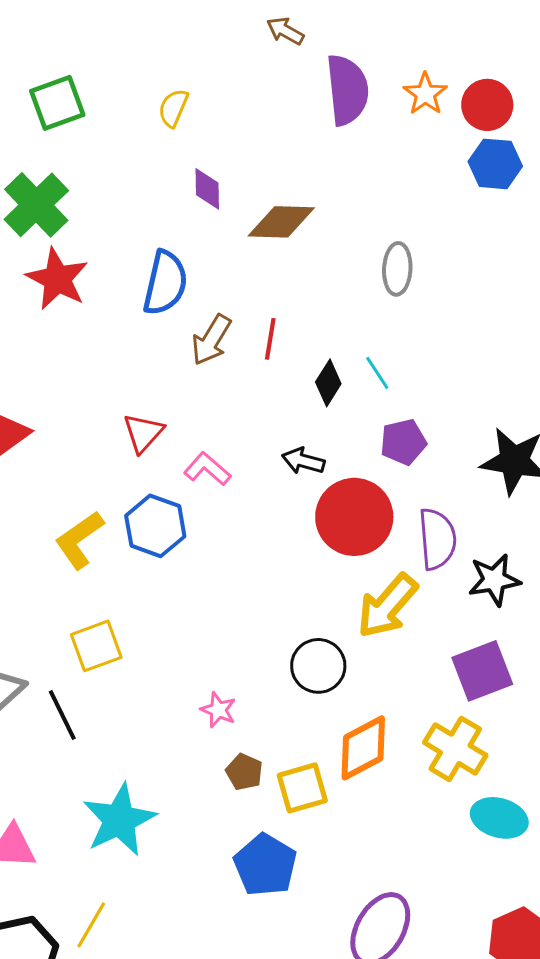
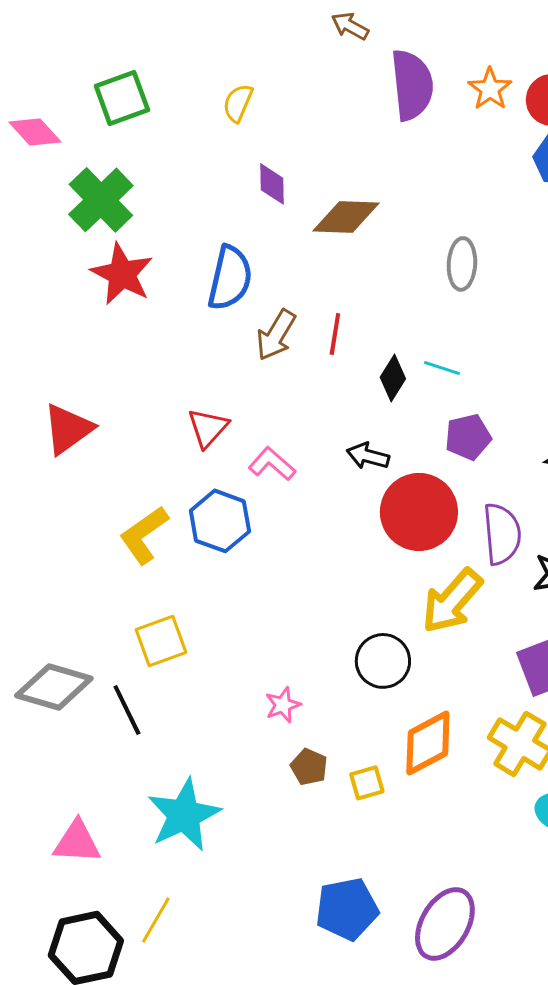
cyan line: (377, 373) -> (442, 368), turned -39
pink star: (218, 710) -> (283, 705), turned 30
yellow square: (302, 788) -> (367, 783), size x0.7
blue pentagon: (265, 865) -> (347, 909), moved, turned 30

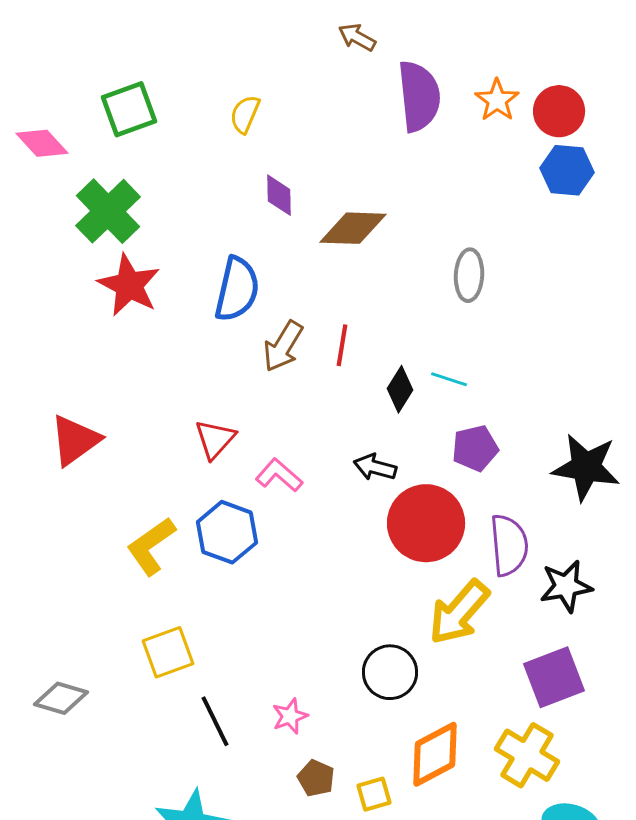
gray diamond: (54, 687) -> (61, 698), size x0.7
black line: (127, 710) -> (215, 721), moved

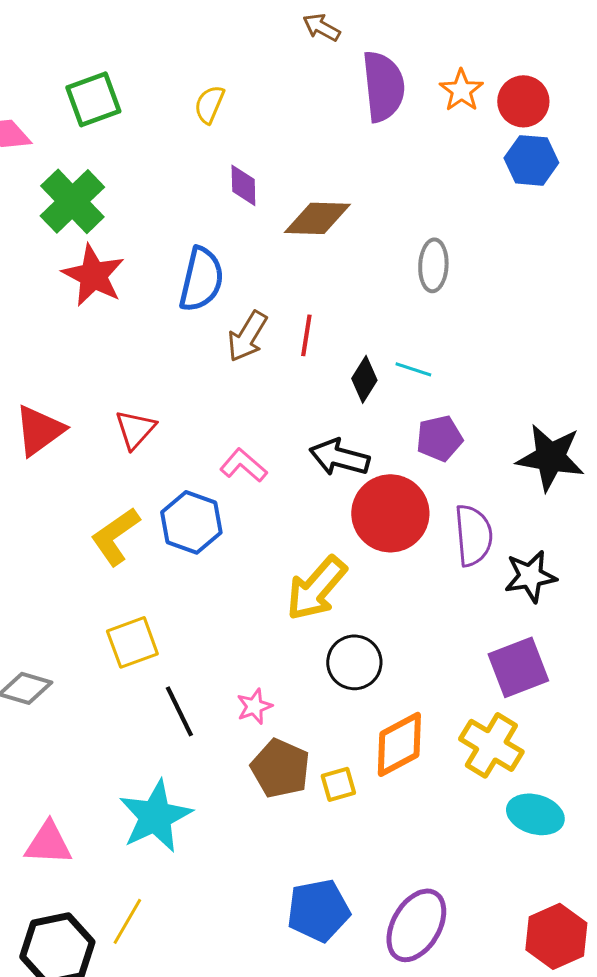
red triangle: (215, 439) -> (135, 429), moved
black arrow: (375, 467) -> (339, 457), size x1.4
yellow arrow: (459, 612) -> (316, 588), moved
brown pentagon: (316, 778) -> (280, 768), size x1.6

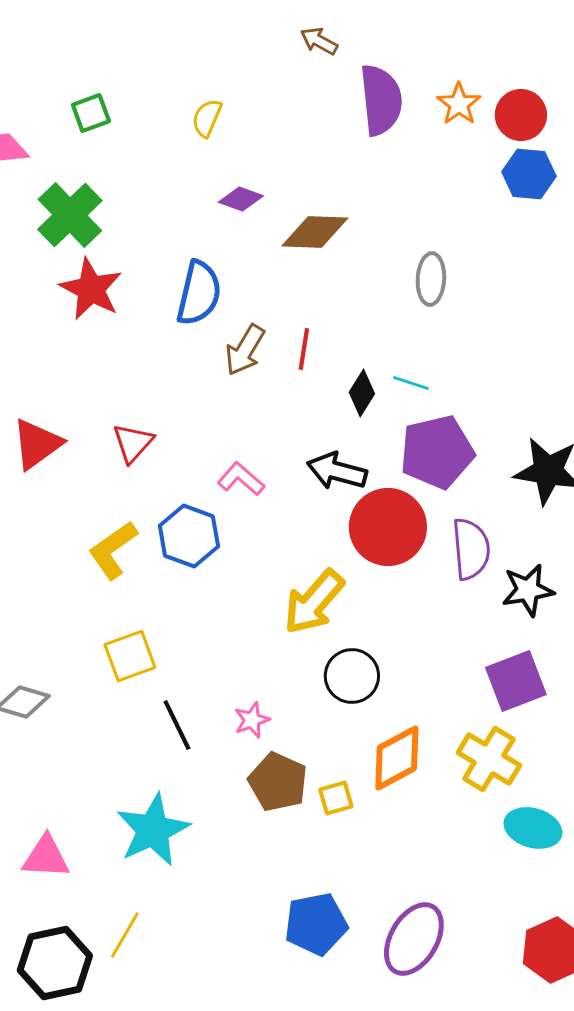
green square: (93, 99) -> (91, 113), size x0.7
purple diamond: (243, 185) -> (241, 199), turned -69
purple pentagon: (439, 438) -> (437, 452), size x1.6

